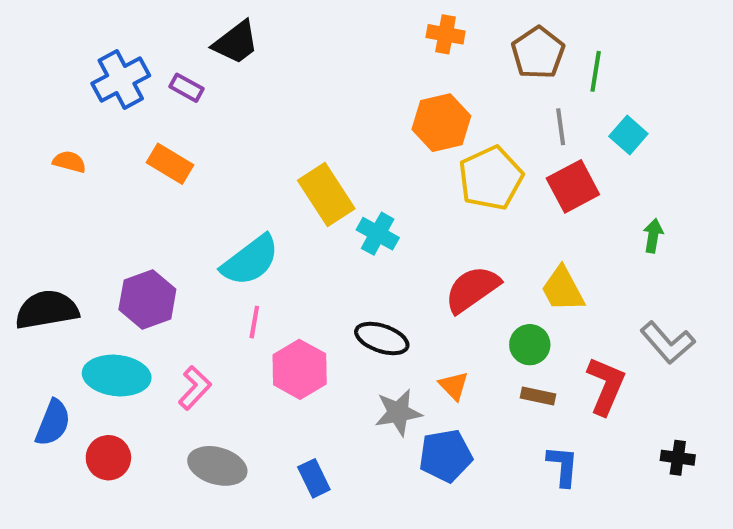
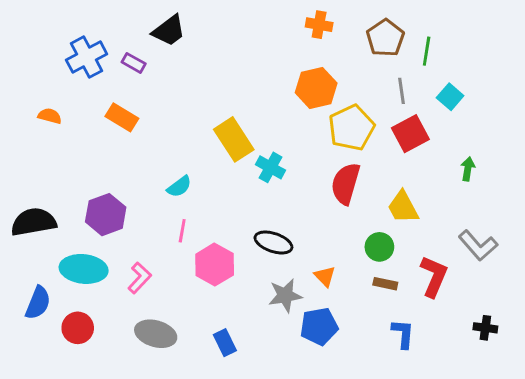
cyan semicircle: (250, 260) -> (179, 187), size x0.6
red semicircle: (472, 289) -> (346, 184), moved, turned -39

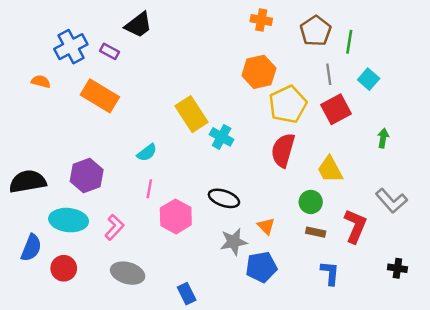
orange semicircle: (50, 116) -> (41, 82), moved
orange rectangle: (122, 117) -> (100, 96), size x1.4
blue rectangle: (225, 343) -> (187, 294), moved

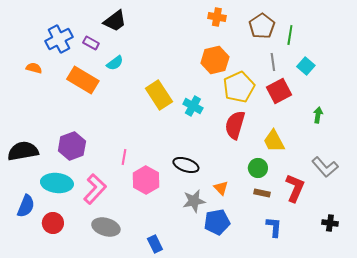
cyan cross: (222, 137) -> (193, 106), moved
cyan semicircle: (147, 153) -> (115, 63), moved
pink L-shape: (114, 227) -> (95, 189), size x1.4

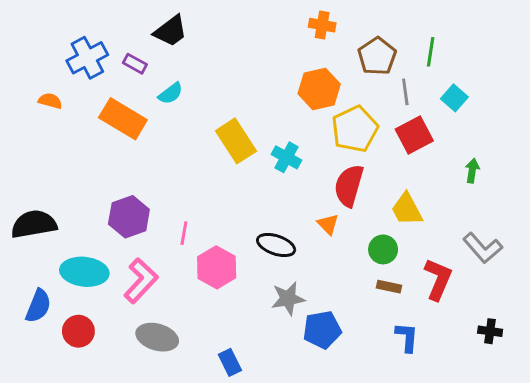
brown pentagon: (262, 26) -> (377, 56), moved
purple hexagon: (72, 146) -> (129, 217), moved
orange triangle: (221, 188) -> (328, 224), moved

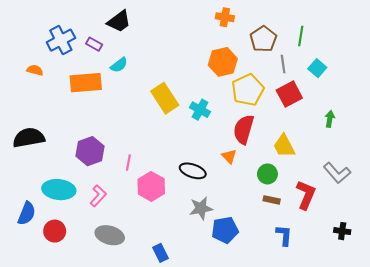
orange rectangle: (123, 119) -> (86, 83), turned -36
black semicircle: (34, 224) -> (29, 138), moved
pink L-shape: (141, 281) -> (98, 196), size x0.7

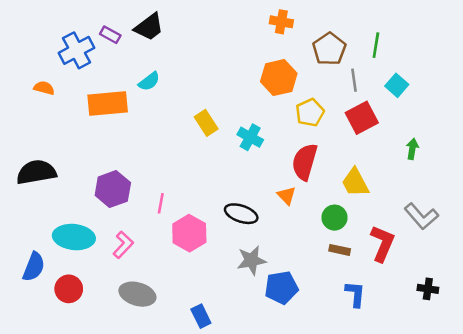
purple rectangle: (94, 44) -> (110, 35), moved
yellow pentagon: (248, 90) -> (310, 113), size x0.7
yellow rectangle: (165, 98) -> (206, 123), size x0.7

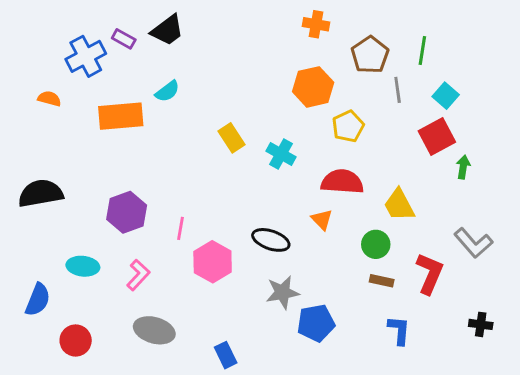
red square: (362, 118) -> (437, 137), moved
red semicircle: (305, 162) -> (342, 182), turned 78
cyan ellipse: (74, 237) -> (83, 266), size x0.7
red circle: (69, 289) -> (76, 340), moved

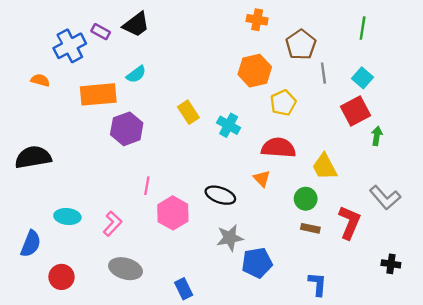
green line: (422, 51) -> (363, 28), moved
purple hexagon: (127, 212) -> (127, 129), moved
blue L-shape: (399, 330) -> (318, 284), moved

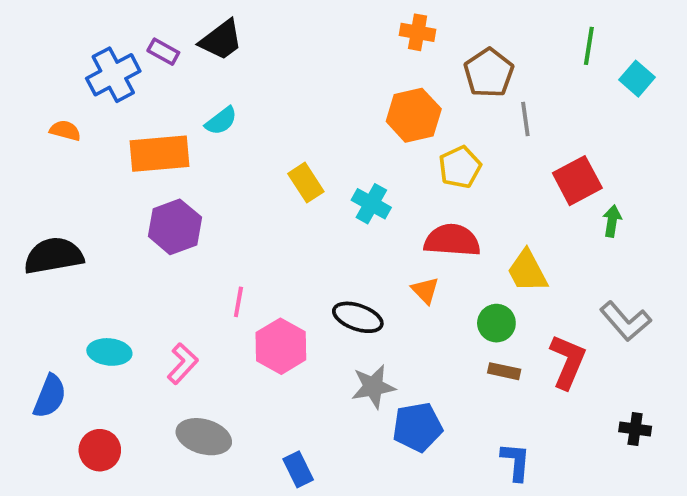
cyan square: (363, 78) -> (637, 79), moved
purple hexagon: (127, 129) -> (175, 227), moved

